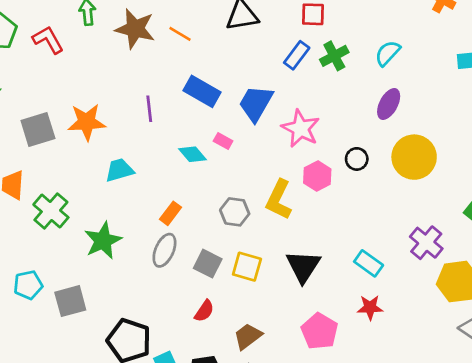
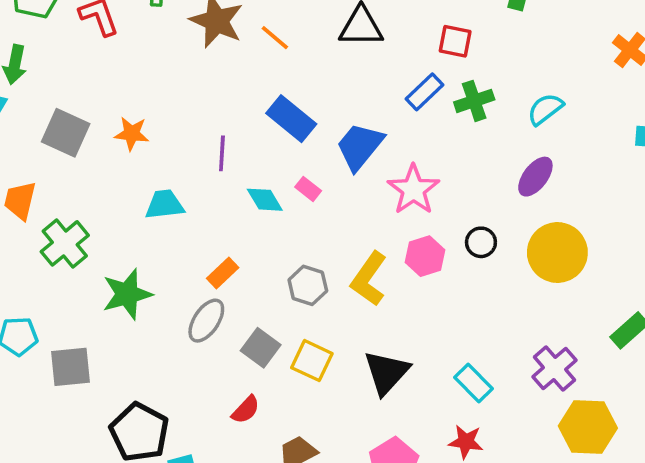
purple line: (149, 109) -> (222, 153), moved
orange star: (87, 122) -> (132, 134), size x0.7
gray square: (38, 130) -> (66, 133), turned 32

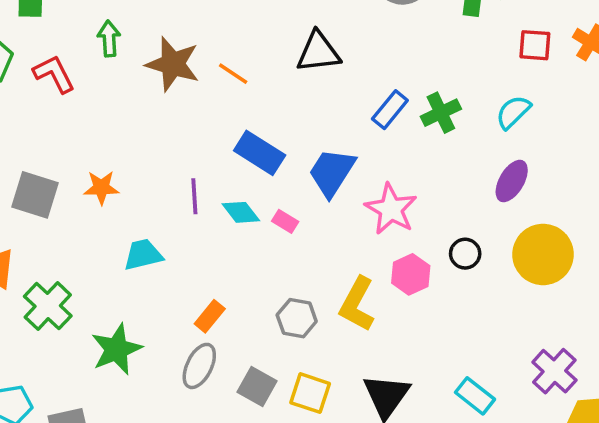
red square: (455, 41) -> (535, 45), moved
cyan diamond: (265, 200) -> (241, 212), moved

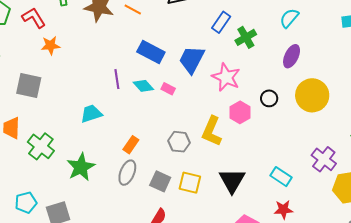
green cross: (441, 113) -> (246, 37), moved
orange star: (101, 188) -> (51, 45), moved

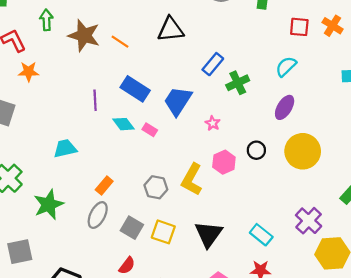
pink star: (226, 77) -> (213, 123), size x0.5
purple line: (117, 79) -> (95, 100), moved

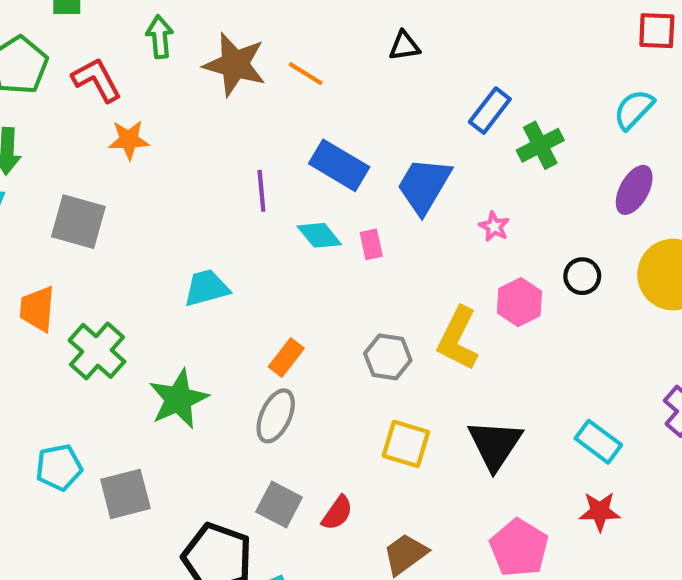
black triangle: (171, 29) -> (404, 46), size x0.6
pink rectangle: (150, 130) -> (371, 244), turned 48
gray square: (132, 228) -> (279, 504), moved

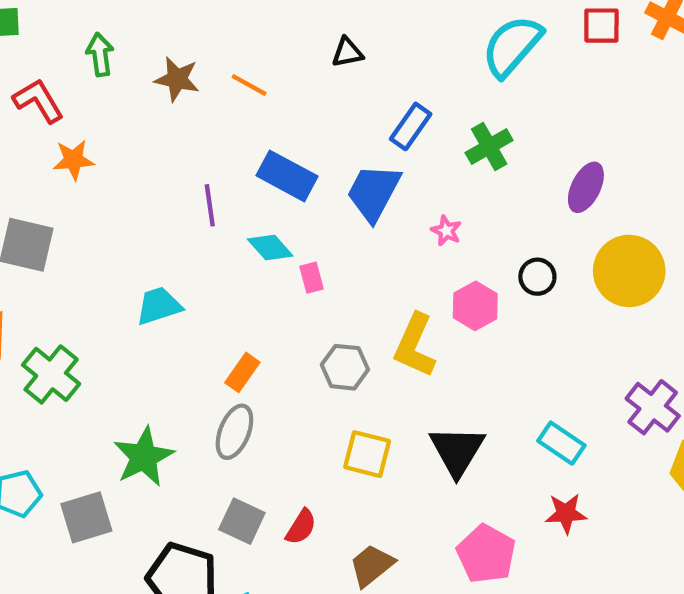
brown star: (235, 65) -> (177, 79), size x0.7
cyan semicircle: (634, 109) -> (512, 46), moved, size x1.5
blue rectangle: (490, 111) -> (411, 126), moved
pink rectangle: (371, 244) -> (312, 278), moved
green star: (179, 399) -> (144, 457), moved

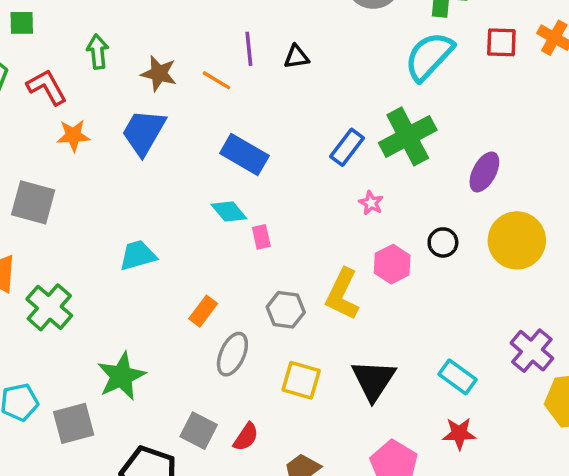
blue rectangle: (411, 126) -> (347, 147), moved
green cross: (489, 146) -> (408, 136), size x1.5
blue trapezoid: (374, 193) -> (144, 132), moved
purple line: (210, 205) -> (249, 49), moved
gray ellipse: (234, 432) -> (232, 354), moved

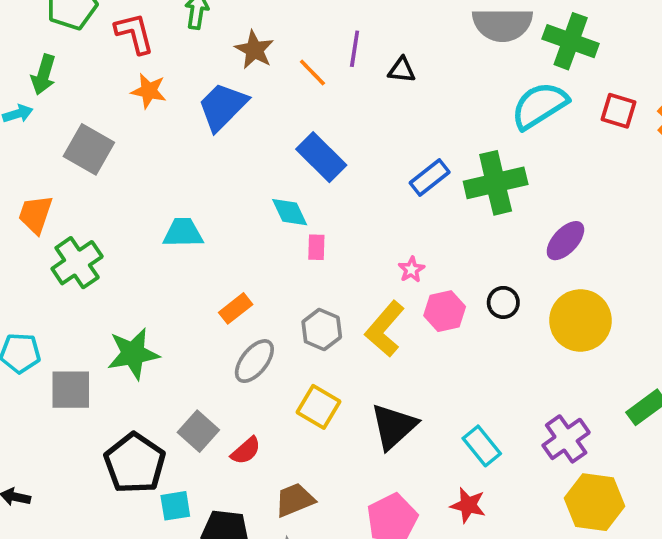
pink star: (371, 203) -> (411, 270), moved

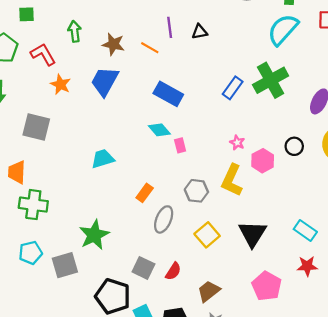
orange star: (149, 91) -> (61, 84), turned 30
green cross: (77, 263) -> (33, 205), moved, turned -32
yellow square: (319, 407) -> (207, 235), turned 35

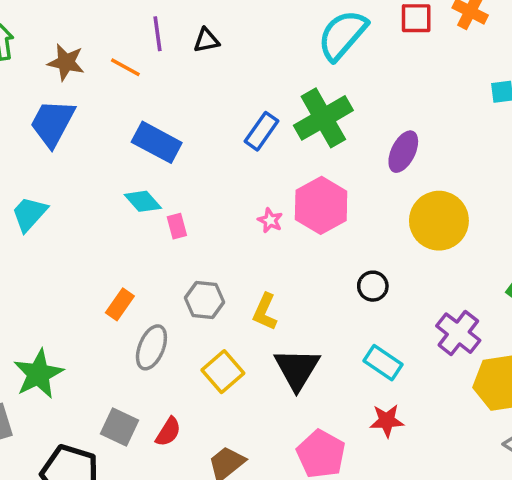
black circle: (294, 146) -> (373, 286), moved
cyan trapezoid: (103, 159) -> (29, 214), moved, turned -30
pink hexagon: (263, 161) -> (321, 205), moved, size x1.4
yellow L-shape: (232, 180) -> (265, 312), moved, size x0.7

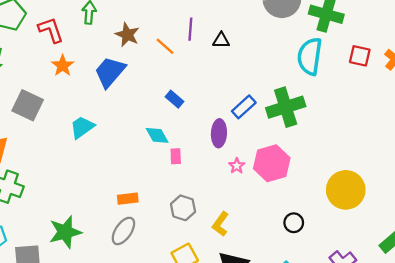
cyan semicircle: (342, 35) -> (310, 56), turned -45
blue rectangle: (157, 142) -> (175, 99), size x0.6
purple ellipse: (403, 152) -> (219, 133), moved, turned -36
orange rectangle: (120, 304) -> (128, 199), turned 36
gray ellipse: (151, 347) -> (123, 231), moved

